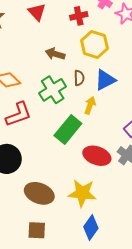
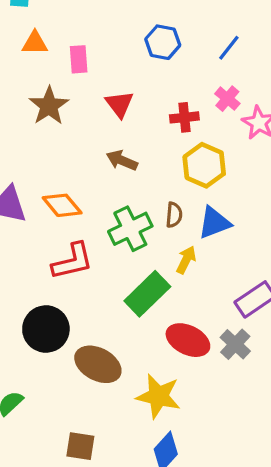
brown arrow: (55, 54) -> (122, 160), moved
brown ellipse: (39, 193) -> (98, 364), moved

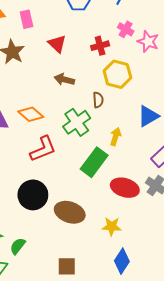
brown semicircle: (174, 215) -> (98, 100), moved
blue triangle: (214, 223) -> (148, 116), moved
yellow star: (158, 396) -> (112, 226), size x0.7

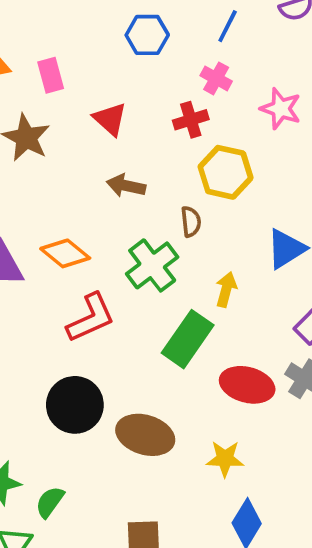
pink cross: (126, 29) -> (216, 78), moved

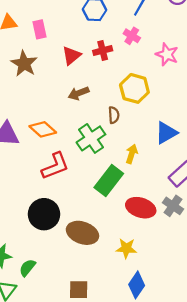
red triangle: (110, 119) -> (71, 56), turned 36
red cross: (191, 120) -> (103, 51), moved
brown arrow: (126, 186) -> (79, 93), turned -36

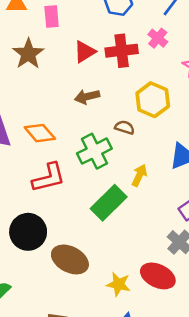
red cross: (103, 51) -> (122, 51), size x1.4
brown semicircle: (114, 115) -> (125, 127), turned -77
red ellipse: (141, 208) -> (158, 276), moved

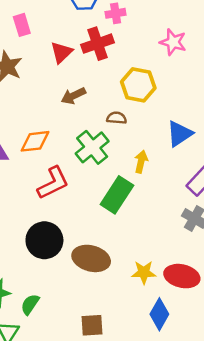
pink cross: (158, 38) -> (116, 13), moved, turned -36
orange diamond: (40, 133) -> (35, 141), turned -44
red ellipse: (158, 276) -> (182, 276), moved

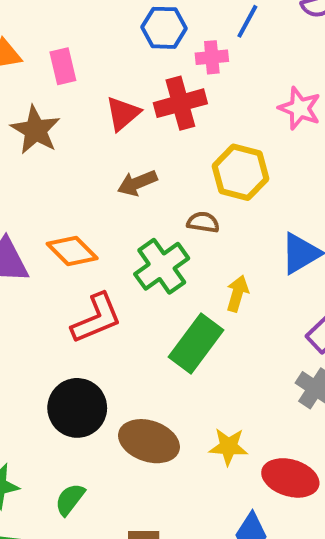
orange diamond: (35, 141) -> (72, 251), turned 48
yellow star: (144, 272) -> (228, 447), moved
green semicircle: (30, 304) -> (70, 499), moved

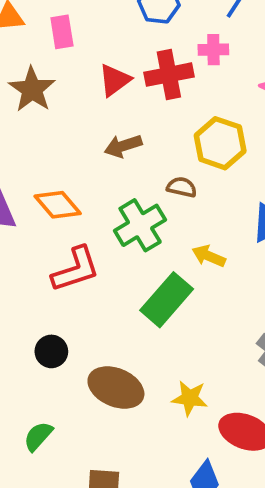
pink cross: (212, 57) -> (213, 50), moved
yellow arrow: (237, 294) -> (209, 256), turned -88
black circle: (77, 408) -> (51, 351), size x0.6

